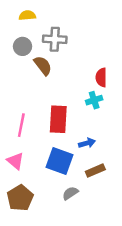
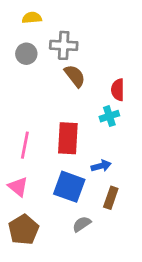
brown semicircle: (43, 66) -> (75, 76), moved
brown rectangle: (95, 171) -> (111, 198), turned -48

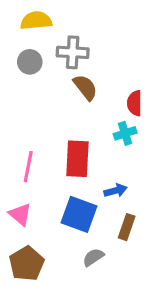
yellow semicircle: (32, 18) -> (36, 21), size x1.4

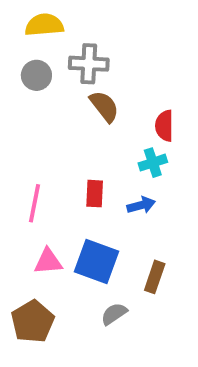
red rectangle: (77, 159) -> (95, 194), size x0.6
blue arrow: (116, 191) -> (141, 205), moved
pink triangle: (20, 214) -> (48, 261), moved, turned -45

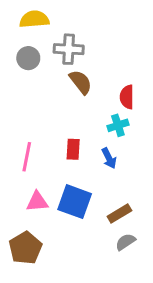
blue arrow: (141, 205) -> (109, 158), turned 78
brown rectangle: (155, 277) -> (119, 214), turned 40
gray semicircle: (114, 314) -> (125, 242), moved

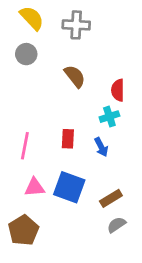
yellow semicircle: (34, 19) -> (32, 18), turned 52
gray cross: (69, 49) -> (76, 25), moved

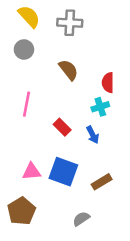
red rectangle: (68, 139) -> (62, 127), turned -48
pink line: (25, 146) -> (26, 104), moved
gray semicircle: (116, 225) -> (81, 219), moved

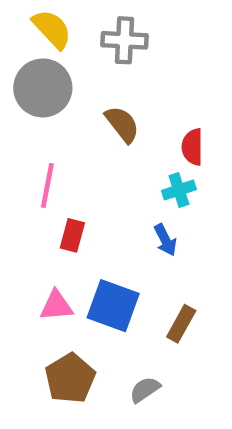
gray circle: (24, 50) -> (43, 88), size x1.6
red rectangle: (62, 127) -> (72, 235), moved, turned 60
brown rectangle: (102, 182) -> (181, 324), turned -30
brown pentagon: (21, 211) -> (70, 378), moved

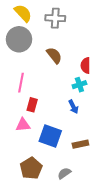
pink triangle: (56, 306) -> (23, 125), moved
brown rectangle: (181, 324) -> (80, 144), turned 49

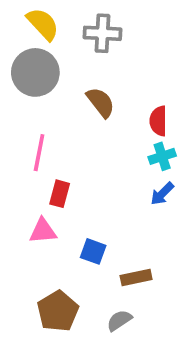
cyan cross: (79, 85) -> (162, 156), moved
blue arrow: (73, 107) -> (162, 194), moved, turned 72
blue square: (50, 136) -> (93, 251), size x0.6
brown rectangle: (80, 144) -> (136, 278), moved

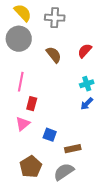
red semicircle: (158, 121) -> (85, 51), moved, turned 42
pink triangle: (43, 231) -> (23, 124), turned -35
gray semicircle: (119, 320) -> (64, 172), size x1.5

